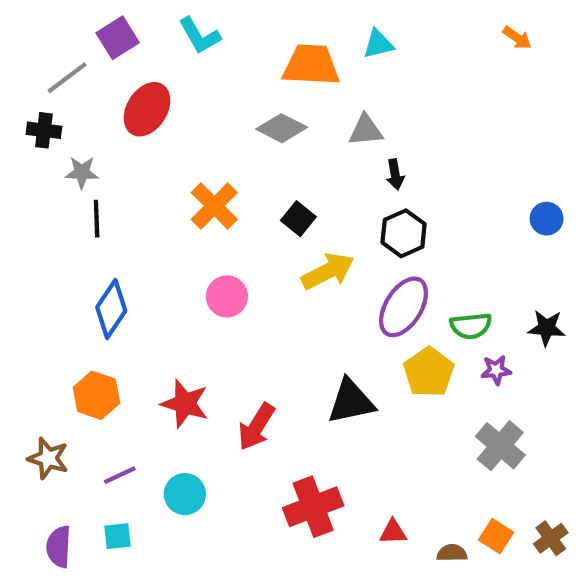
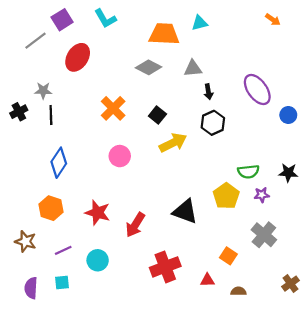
black cross: (44, 130) -> (19, 112), moved, turned -35
purple ellipse: (404, 307) -> (257, 89), moved, turned -68
black triangle: (351, 402) -> (185, 211), turned 32
orange square: (496, 536) -> (228, 256), moved

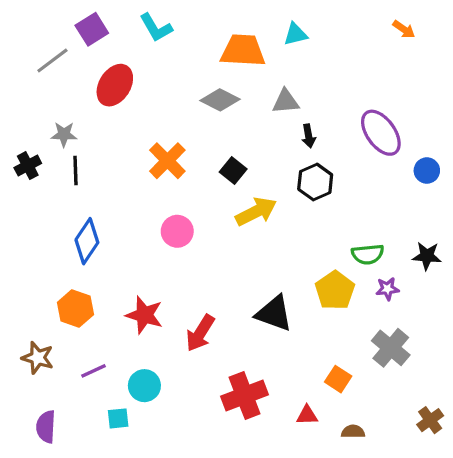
cyan square: (62, 282) -> (118, 418), moved

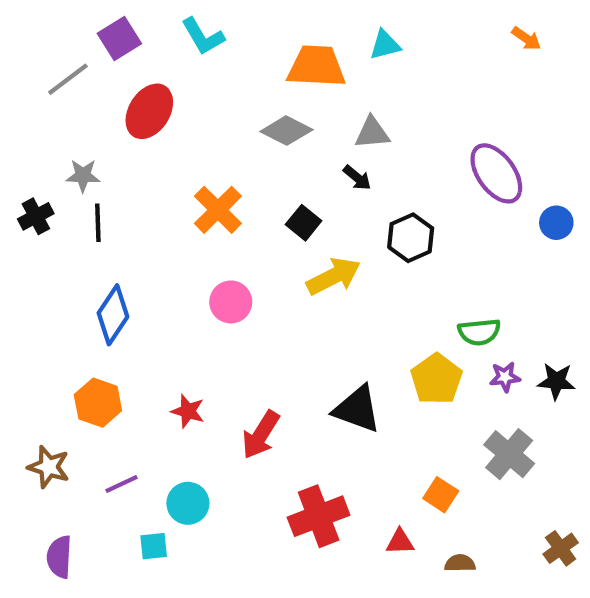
black arrow: (309, 136) -> (357, 178), moved, turned -40
black star: (427, 256) -> (556, 381), moved
red star: (144, 315) -> (188, 411), size x0.7

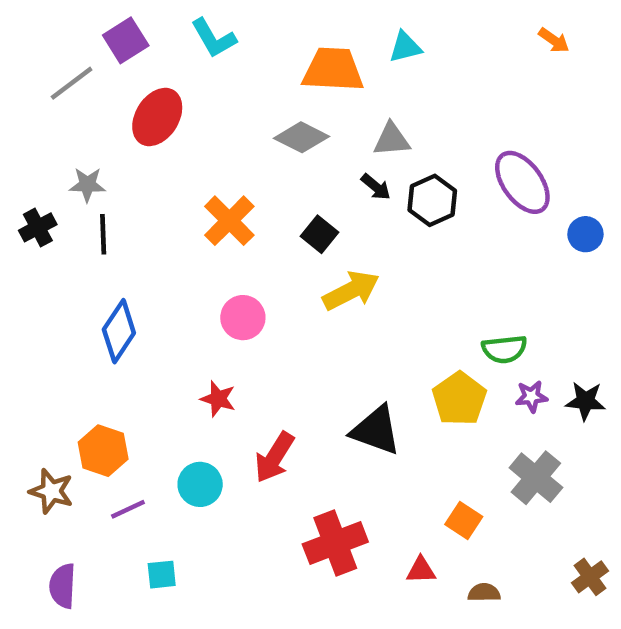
black hexagon: (411, 238) -> (432, 200), moved
orange hexagon: (98, 403) -> (103, 451), moved
red star: (188, 411) -> (218, 399), moved
cyan circle: (188, 503) -> (200, 484), moved

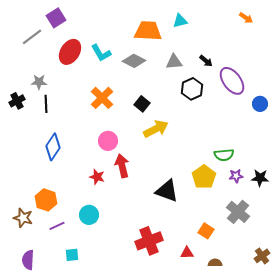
cyan L-shape: (214, 38) -> (101, 53), moved
black arrow: (376, 187) -> (206, 61), moved
red arrow: (274, 457) -> (122, 166), moved, turned 135

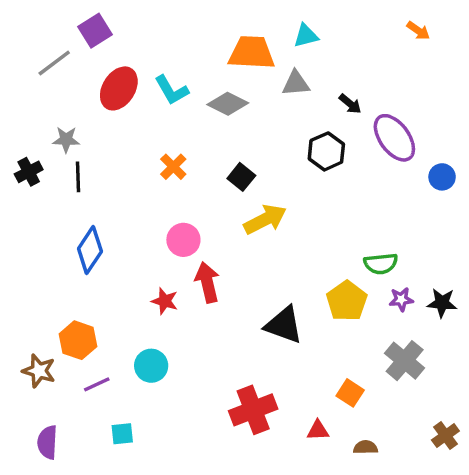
gray triangle: (174, 62) -> (296, 83), moved
orange cross: (102, 98) -> (173, 167), size x0.7

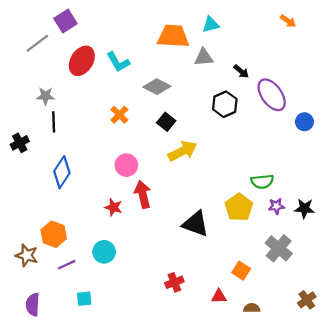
gray diamond: (228, 104) -> (157, 87), moved
black cross: (29, 172) -> (20, 143), moved
red cross: (253, 410) -> (174, 282), size x0.6

